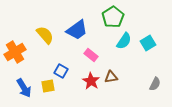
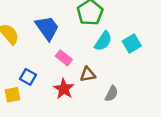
blue trapezoid: (77, 30) -> (47, 28), turned -90
brown triangle: (111, 77) -> (88, 74), moved
gray semicircle: (155, 84) -> (112, 94), moved

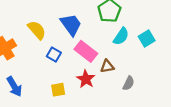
pink rectangle: (64, 58) -> (86, 51), size x1.5
blue square: (28, 77) -> (54, 55), moved
yellow square: (13, 95) -> (58, 90), moved

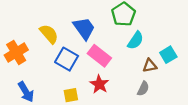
cyan square: (147, 39) -> (168, 55), moved
blue square: (54, 55) -> (67, 59), size x1.5
brown triangle: (107, 66) -> (150, 66), moved

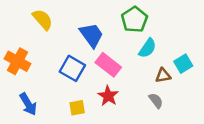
yellow semicircle: (49, 34) -> (43, 20), moved
orange cross: (16, 52) -> (18, 61), turned -30
gray semicircle: (143, 89) -> (156, 101), turned -64

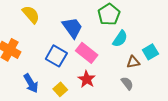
blue arrow: (28, 104) -> (31, 83), moved
yellow square: (77, 108) -> (60, 89), turned -32

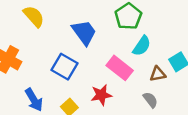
pink rectangle: (87, 53) -> (120, 68), moved
red star: (87, 79) -> (101, 95), turned 30

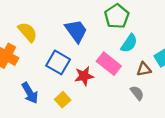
yellow semicircle: (34, 16) -> (28, 32), moved
red star: (101, 95) -> (84, 76), moved

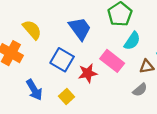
gray semicircle: (137, 93) -> (140, 90), turned 88

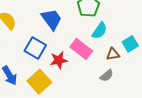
yellow square: (67, 96) -> (39, 82), size x1.6

